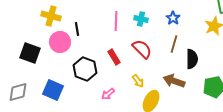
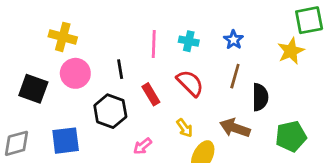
black line: (77, 29) -> (120, 69), moved
blue square: (53, 90) -> (66, 141), turned -30

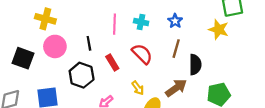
yellow star: (291, 51) -> (219, 29), turned -30
brown arrow: (235, 128) -> (176, 88), turned 125

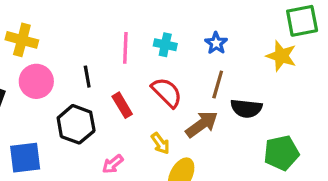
black semicircle: (195, 65) -> (246, 108), turned 96
brown arrow: (176, 88) -> (202, 124), moved

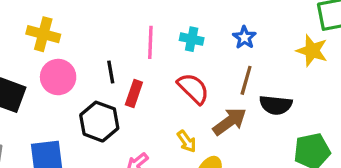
red rectangle: (122, 105) -> (134, 93), moved, turned 50

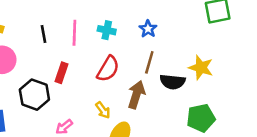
yellow star: (312, 51) -> (201, 68), moved
black line: (111, 72) -> (43, 34), moved
red semicircle: (193, 89) -> (108, 69), turned 76
brown arrow: (230, 122) -> (136, 95), turned -36

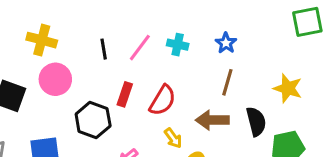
pink line: (74, 33) -> (140, 48), turned 35
red semicircle: (108, 69) -> (163, 100), moved
black semicircle: (173, 82) -> (256, 122), moved, turned -110
brown arrow: (136, 95) -> (212, 120), turned -108

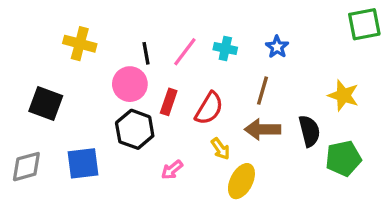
pink circle: (55, 79) -> (130, 84), moved
brown line: (227, 82) -> (262, 91), moved

